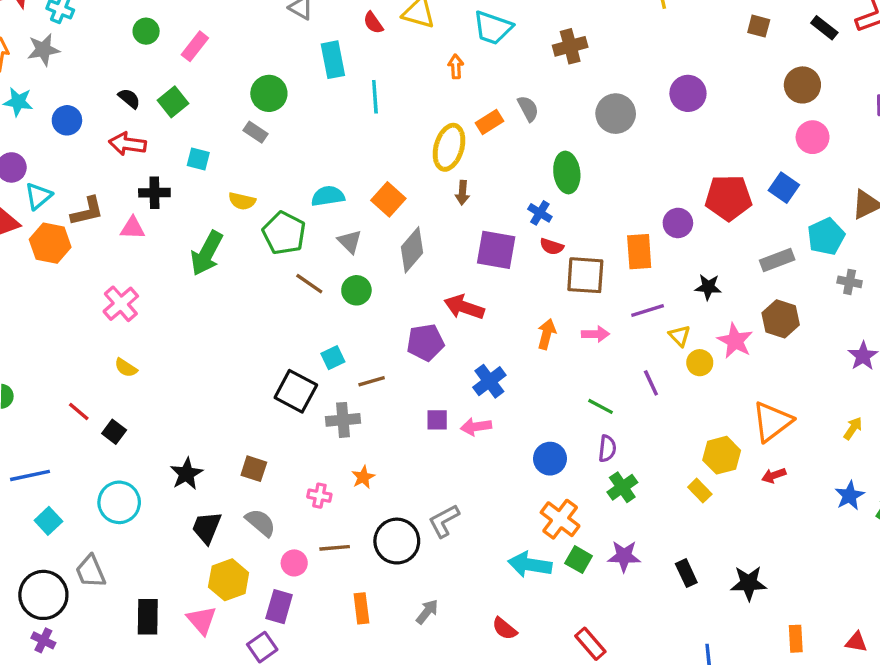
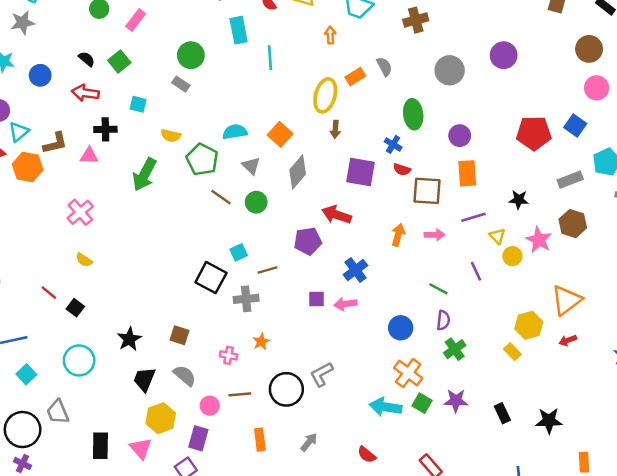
purple circle: (678, 223) -> (460, 136), moved

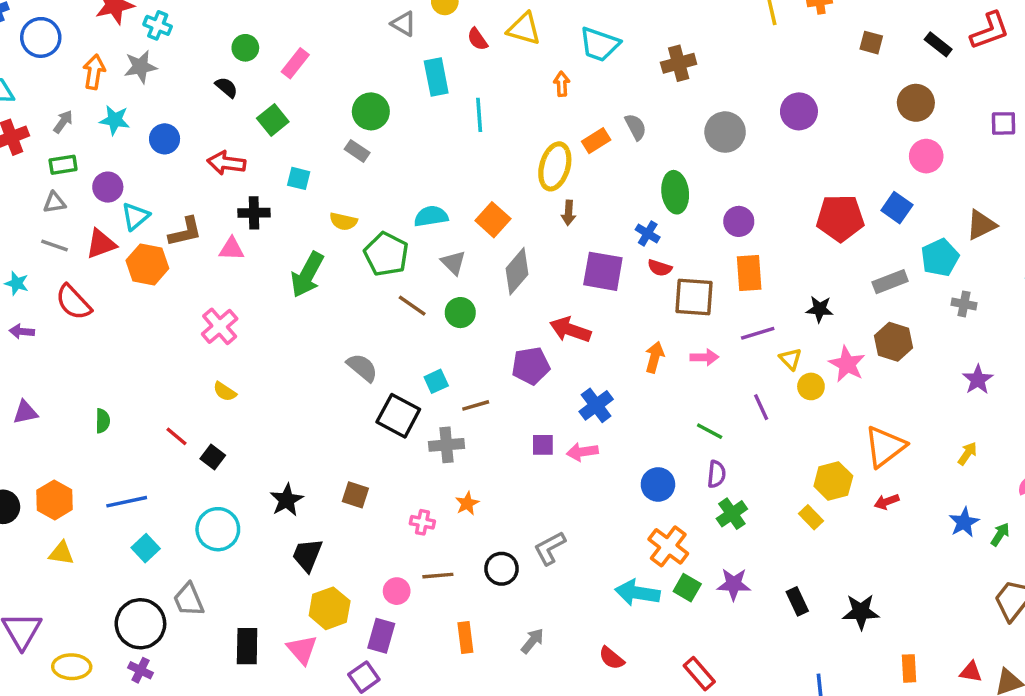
black semicircle: (87, 59) -> (226, 87), moved
gray semicircle: (185, 376) -> (362, 368), moved
black circle: (286, 389) -> (502, 569), size x0.7

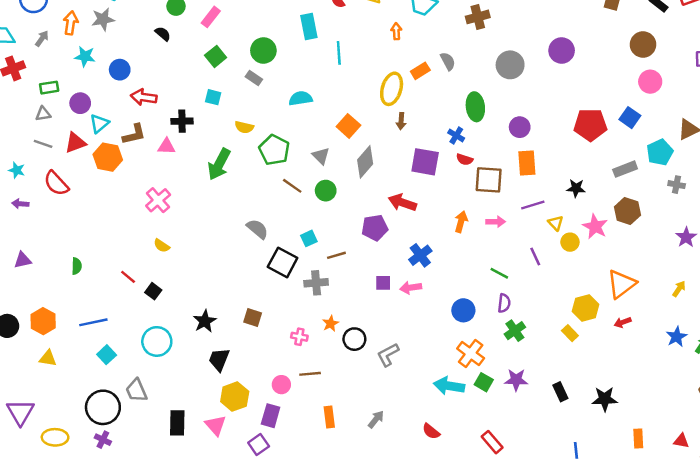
green square: (273, 120) -> (216, 56), moved
gray arrow: (63, 122) -> (42, 39), moved
red arrow: (226, 163) -> (144, 97), moved
cyan semicircle: (431, 216) -> (301, 98), moved
black circle: (502, 569) -> (354, 339), moved

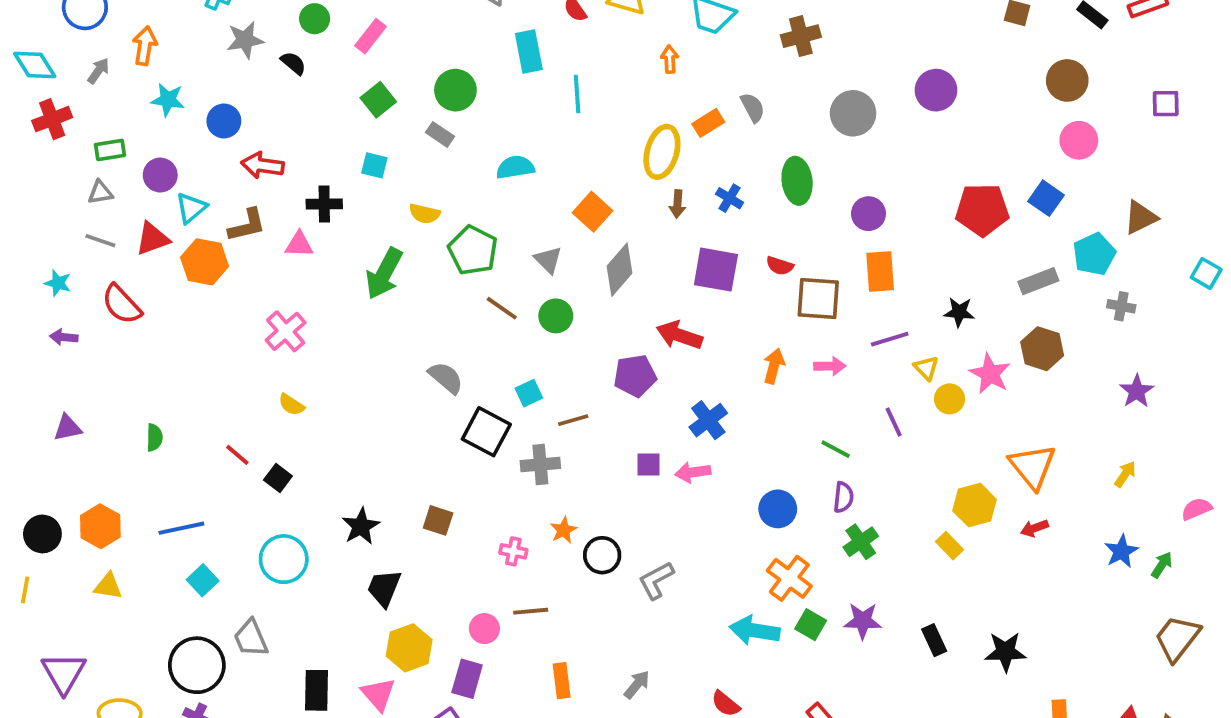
gray star: (103, 19) -> (245, 40), moved
blue cross: (456, 136) -> (729, 198), moved
orange triangle: (621, 284) -> (1032, 466), turned -32

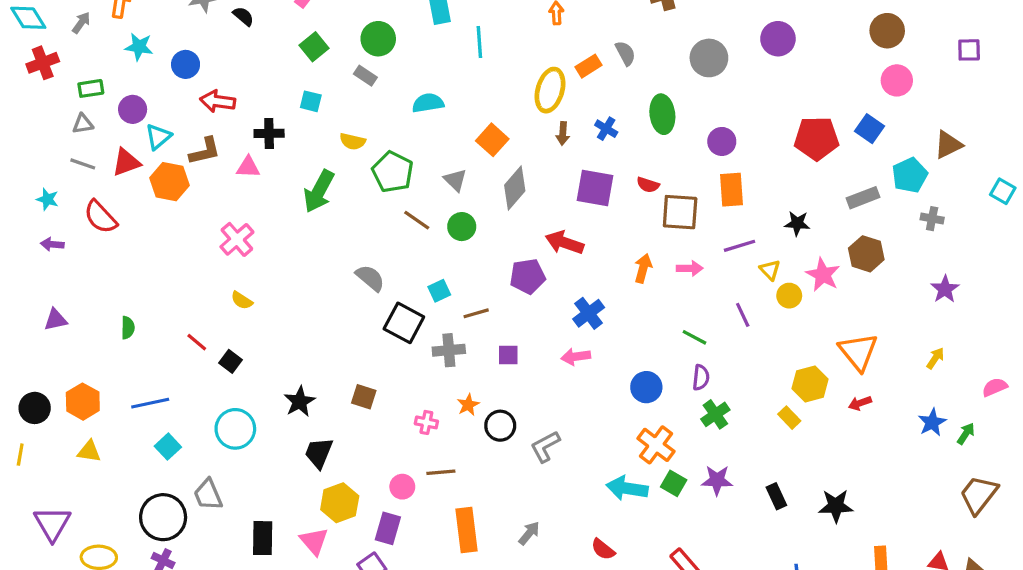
purple square: (648, 465) -> (508, 355), moved
orange rectangle: (562, 681) -> (467, 530), size x1.5

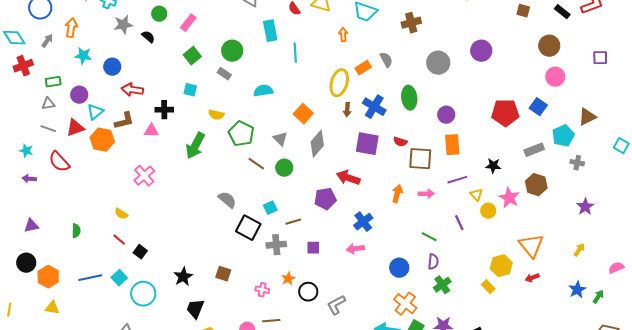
blue cross: (606, 129) -> (374, 107), size x1.6
yellow semicircle: (242, 300) -> (121, 214), moved
black circle: (35, 408) -> (26, 263), moved
cyan square: (168, 447) -> (119, 278), moved

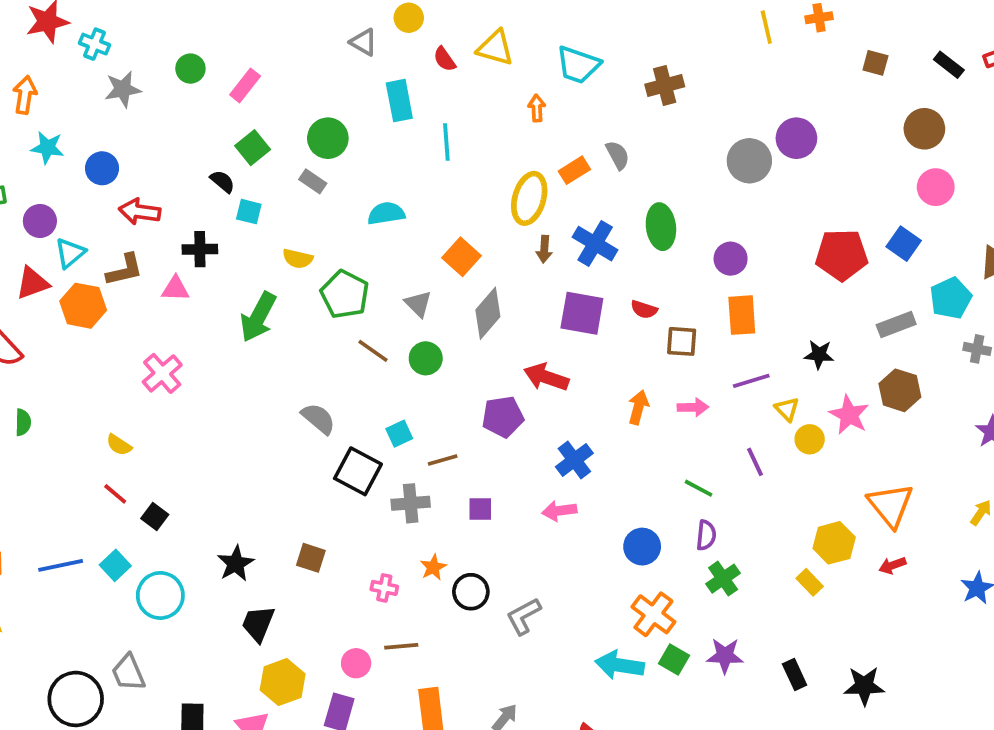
black semicircle: (148, 37) -> (222, 181), moved
gray circle: (438, 63) -> (749, 161), moved
brown square: (420, 159) -> (682, 341), size x0.7
green semicircle: (76, 231) -> (23, 422), moved

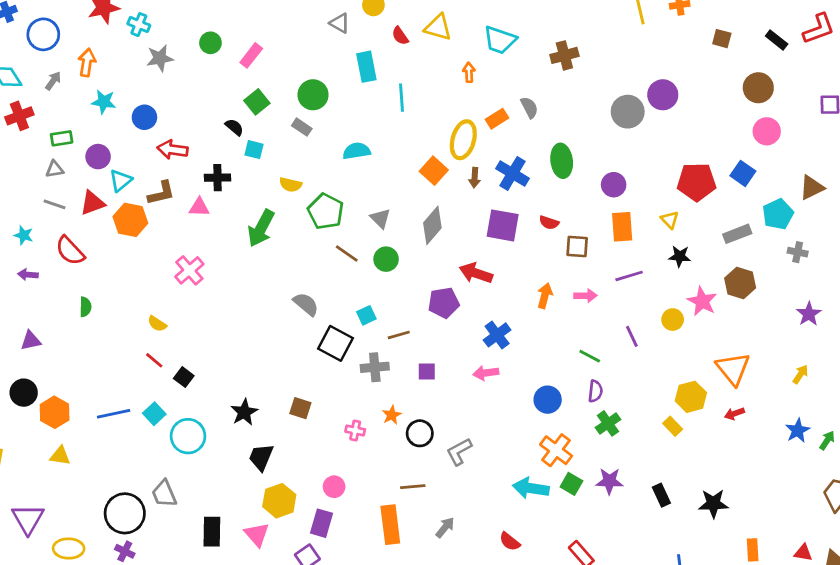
orange square: (461, 257) -> (434, 171), moved
yellow triangle: (787, 409) -> (670, 220), moved
brown line: (401, 646) -> (413, 487), moved

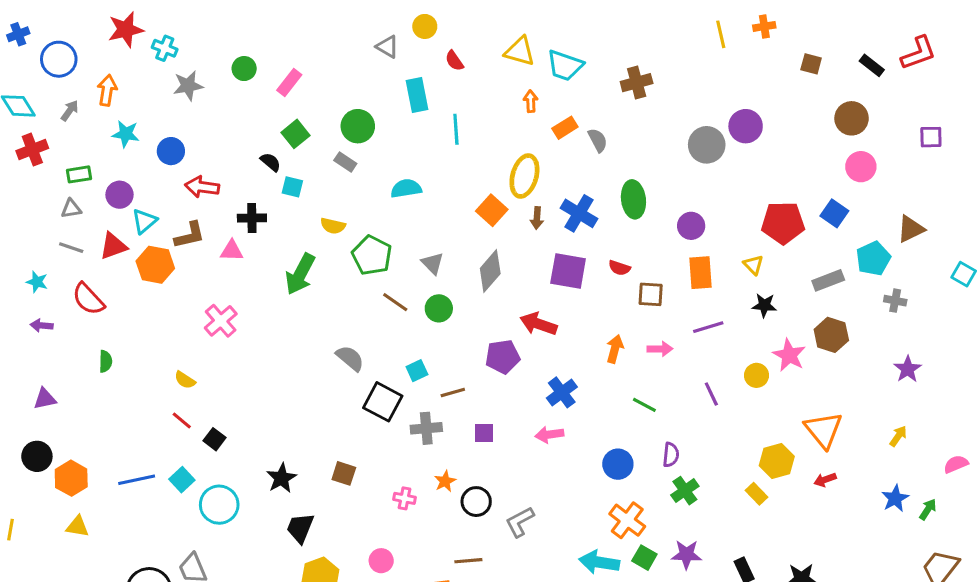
yellow triangle: (438, 27) -> (520, 51), moved
orange rectangle: (497, 119) -> (565, 128), moved
green line: (590, 356) -> (644, 405), moved

